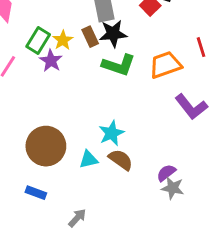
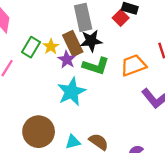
brown rectangle: (90, 37) -> (73, 43), size x1.5
purple star: (51, 61) -> (67, 60), moved
cyan star: (111, 133) -> (71, 92), moved, size x1.4

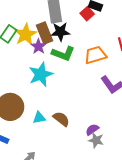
yellow star: (51, 47) -> (26, 34), size x1.6

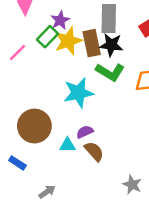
purple star: (39, 46) -> (60, 20), moved
purple semicircle: (92, 130) -> (85, 132), moved

